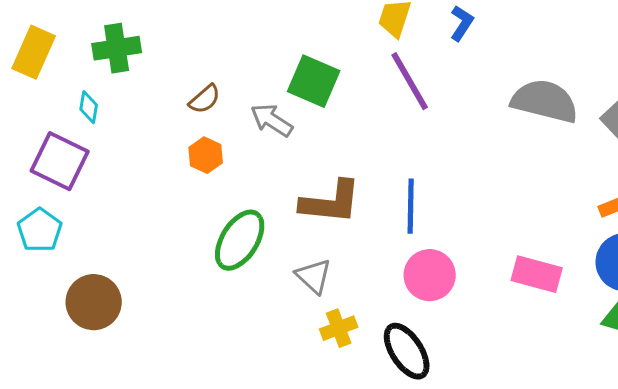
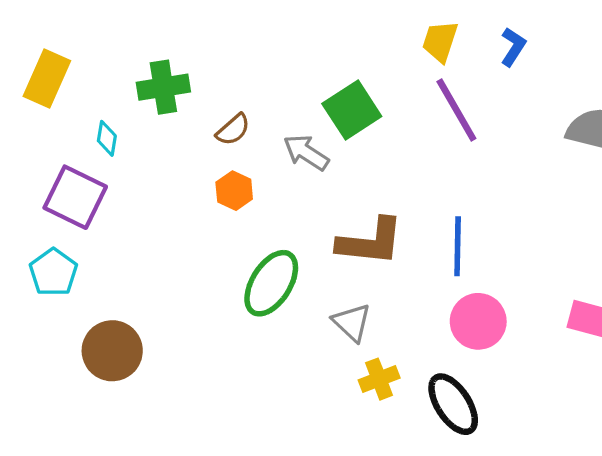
green cross: (117, 48) -> (163, 87), moved
green square: (314, 81) -> (352, 110), turned 34

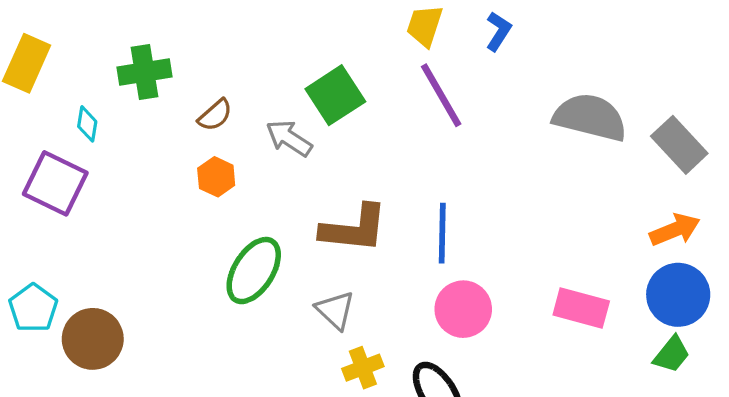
cyan pentagon: (53, 272) -> (33, 308), moved

